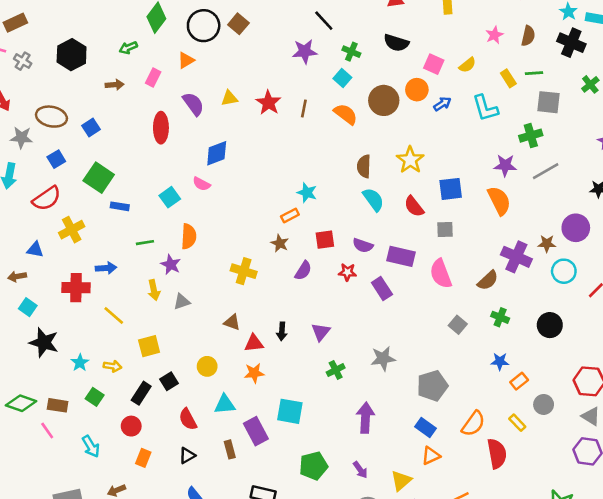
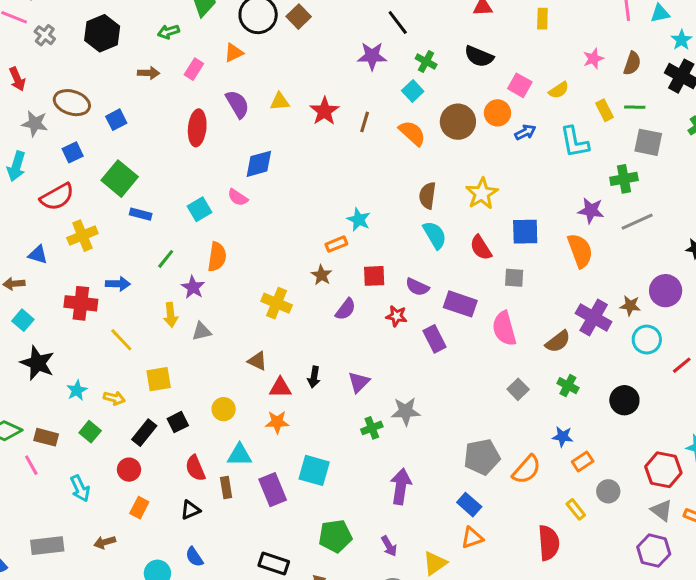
green line: (145, 243) -> (166, 259), turned -48
gray star: (383, 358) -> (406, 411), moved
orange semicircle: (473, 424) -> (526, 470), moved
brown rectangle: (230, 449) -> (226, 488), moved

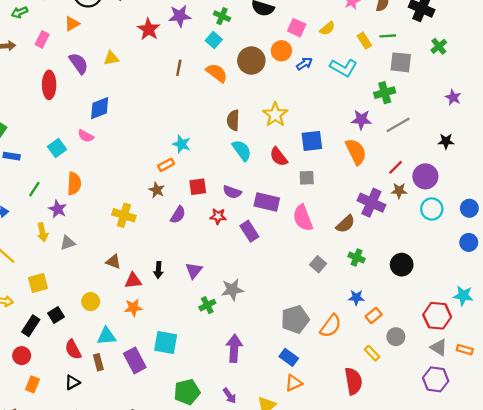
red star: (324, 111) -> (149, 29), moved
cyan L-shape: (574, 142) -> (343, 68), turned -44
cyan circle: (647, 340) -> (432, 209), moved
red line: (682, 365) -> (396, 167), moved

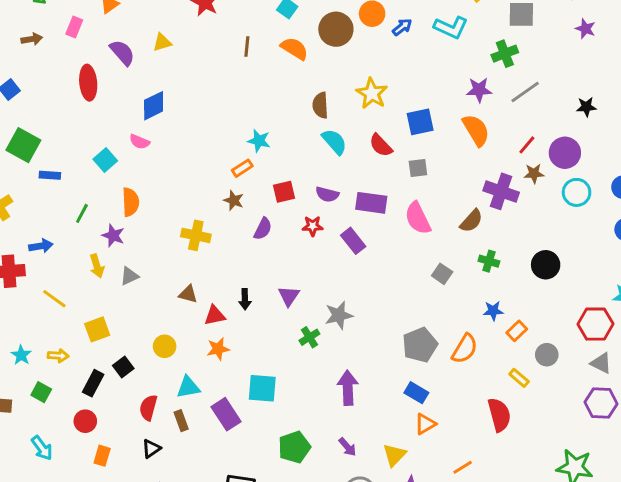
purple star: (453, 97) -> (585, 29), moved
red semicircle: (73, 349) -> (148, 408), turned 48

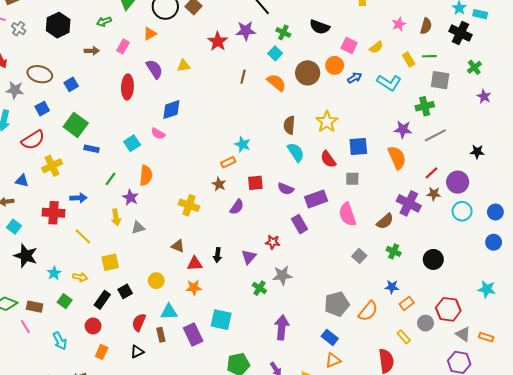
purple rectangle: (371, 203) -> (316, 199), turned -35
red star: (313, 226) -> (273, 242), moved
red hexagon: (595, 324) -> (448, 309), moved
green cross: (309, 337) -> (259, 288), turned -32

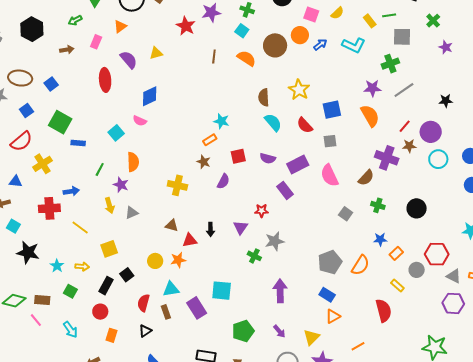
orange star: (194, 288) -> (178, 260), moved

